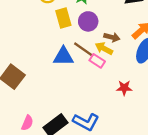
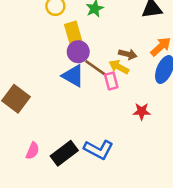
purple circle: (88, 21) -> (78, 52), moved
blue triangle: (63, 56) -> (73, 76), turned 30
pink rectangle: (97, 61) -> (111, 81), turned 42

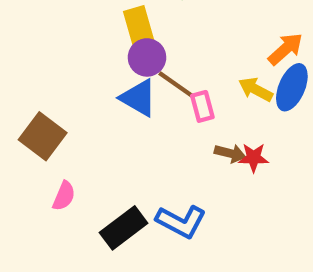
brown arrow: (128, 54) -> (230, 153), moved
yellow arrow: (119, 67) -> (256, 89), moved
pink semicircle: (33, 151) -> (64, 196), moved

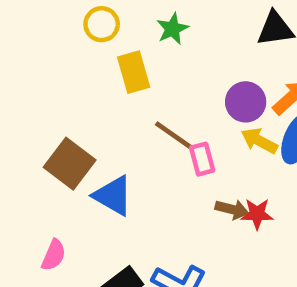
purple circle: (147, 57) -> (246, 102), moved
blue triangle: (138, 98) -> (113, 196), moved
brown square: (43, 136) -> (70, 164), moved

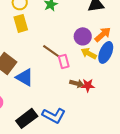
yellow rectangle: (134, 72) -> (21, 23), moved

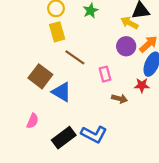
brown line: (52, 51) -> (75, 57), moved
yellow arrow: (89, 53) -> (130, 23), moved
red star: (88, 85) -> (142, 85), moved

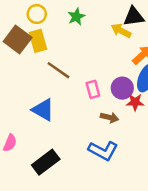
purple circle: (126, 46) -> (122, 88), moved
brown square: (40, 76) -> (18, 40), moved
blue L-shape: (94, 134) -> (103, 151), moved

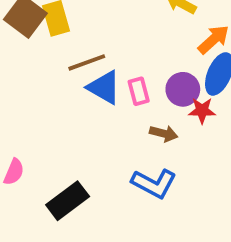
brown line: (58, 70) -> (87, 62), turned -55
blue triangle: (43, 110) -> (104, 87), moved

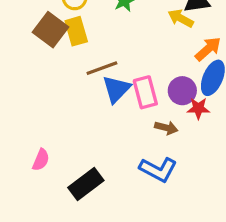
blue triangle: (104, 87) -> (116, 89), turned 44
pink rectangle: (139, 91) -> (145, 92), size x1.4

